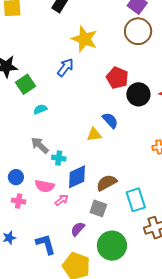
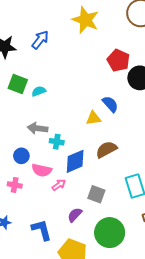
blue arrow: (65, 67) -> (40, 40), moved
green square: (25, 84) -> (18, 84), moved, turned -36
gray arrow: (40, 145) -> (37, 128), turned -36
blue circle: (16, 177) -> (21, 156), moved
brown semicircle: (107, 183) -> (106, 149), moved

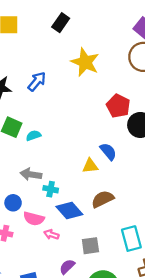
blue diamond: (75, 161) -> (69, 210), turned 70
pink arrow: (59, 185) -> (51, 235), turned -128
gray square: (96, 194) -> (90, 246), turned -30

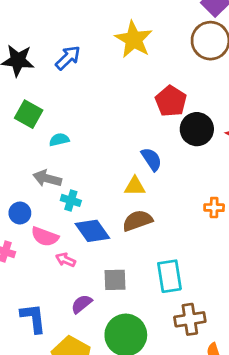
cyan semicircle: (33, 135) -> (59, 140), moved
yellow triangle: (90, 166) -> (135, 186), moved

